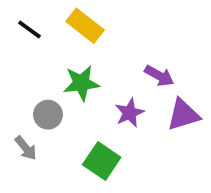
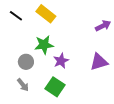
purple arrow: (159, 76) -> (103, 26), moved, turned -56
purple star: (130, 113) -> (61, 61), moved
gray arrow: (26, 148) -> (23, 85), moved

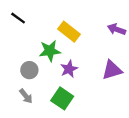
yellow rectangle: (46, 14) -> (69, 32), moved
purple arrow: (103, 26) -> (117, 29), turned -133

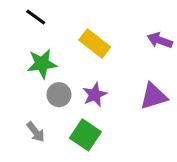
black line: (18, 18) -> (36, 17), moved
green star: (50, 51) -> (42, 64), moved
gray circle: (29, 70) -> (59, 95), moved

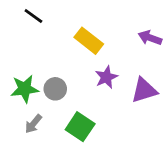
green star: (42, 64) -> (25, 89), moved
purple star: (95, 95) -> (106, 77), moved
gray arrow: (36, 132) -> (33, 124), turned 78

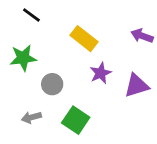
green star: (25, 89) -> (23, 58), moved
gray arrow: (33, 124) -> (31, 117), turned 36

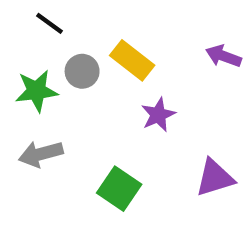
gray circle: (52, 84) -> (82, 71), moved
purple triangle: (137, 86) -> (215, 178), moved
gray arrow: (31, 117) -> (41, 154), moved, size x1.4

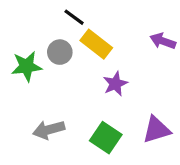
black line: (50, 23) -> (74, 17), moved
gray arrow: (41, 154) -> (49, 130), moved
green square: (119, 189) -> (106, 138), moved

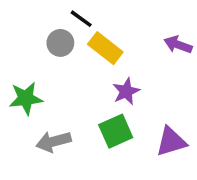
gray circle: (60, 52) -> (60, 43), moved
green star: (27, 66) -> (26, 98), moved
green square: (106, 138) -> (116, 131), moved, turned 32

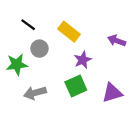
black line: (81, 19) -> (28, 25), moved
gray circle: (60, 43) -> (39, 49), moved
purple arrow: (178, 45) -> (117, 41), moved

